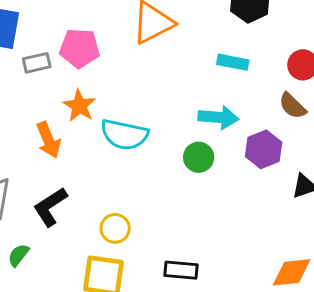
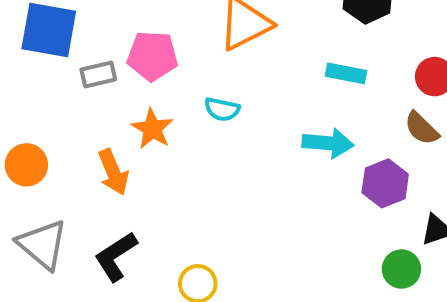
cyan semicircle: (124, 135) -> (222, 109), moved, size x0.6
green circle: (199, 157) -> (401, 269), moved

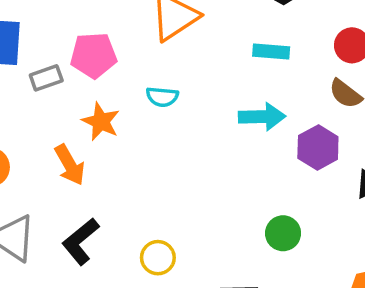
green circle: (401, 269) -> (283, 233), moved

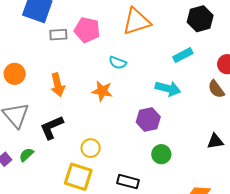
cyan rectangle: (271, 51) -> (183, 55), turned -48
orange star: (101, 122) -> (102, 91), moved, turned -30
purple hexagon: (318, 147) -> (148, 119), moved

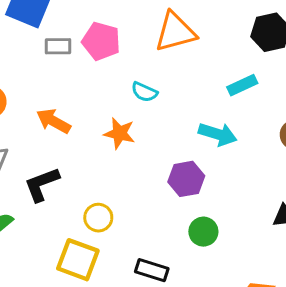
orange arrow: (58, 85) -> (53, 121), turned 130

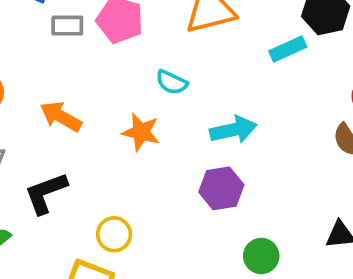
cyan rectangle: (242, 85) -> (288, 49), moved
cyan arrow: (218, 134) -> (233, 130), moved, turned -30
green circle: (203, 232) -> (261, 256), moved

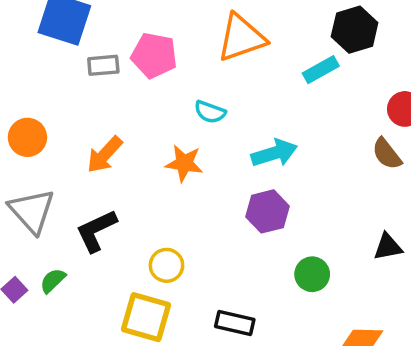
orange arrow: (61, 116) -> (105, 155), turned -72

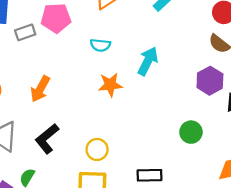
cyan arrow: (274, 153) -> (148, 61), turned -32
orange star: (184, 163) -> (110, 85), moved
purple hexagon: (268, 211) -> (210, 81), moved

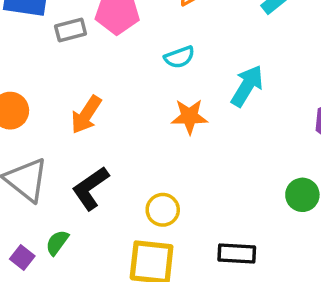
cyan semicircle: (100, 45) -> (179, 57), turned -30

